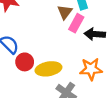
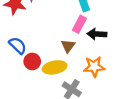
brown triangle: (65, 12) -> (68, 46), moved

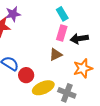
brown triangle: (68, 46) -> (56, 55), turned 40
yellow ellipse: (55, 67) -> (43, 88), moved

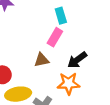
black arrow: (79, 39) -> (77, 60), moved, turned -42

